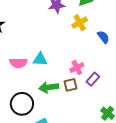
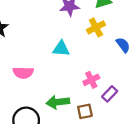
cyan triangle: (40, 59) -> (61, 49), moved
brown square: (71, 85) -> (85, 111), moved

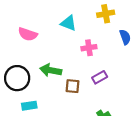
pink cross: (91, 80) -> (89, 48), moved

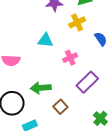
purple rectangle: (100, 77) -> (87, 82), size x1.5
brown square: (73, 86) -> (60, 107), moved, turned -32

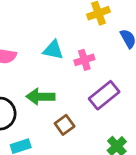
cyan triangle: (45, 40) -> (53, 50), moved

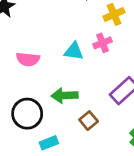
pink cross: (84, 60) -> (102, 43), moved

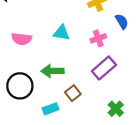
pink cross: (102, 43) -> (98, 38), moved
cyan rectangle: (49, 143) -> (50, 109), moved

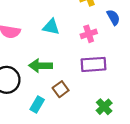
purple rectangle: (104, 68) -> (93, 64), turned 35
cyan rectangle: (50, 109) -> (37, 104), turned -42

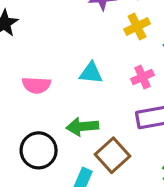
brown square: (61, 89) -> (113, 155), size x1.5

